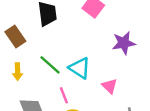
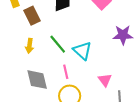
pink triangle: (110, 86) -> (105, 80), moved

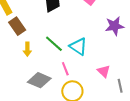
brown rectangle: (32, 16) -> (17, 26), moved
gray diamond: (37, 80) -> (39, 80), turned -45

